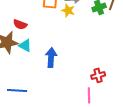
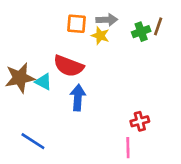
red semicircle: (20, 24) -> (69, 66), moved, size x1.6
blue line: (17, 90) -> (33, 141), turned 30

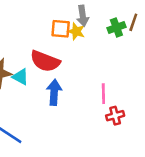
gray arrow: (107, 20) -> (83, 16), turned 84
orange square: (76, 24) -> (61, 29), moved
pink line: (128, 148) -> (103, 94), moved

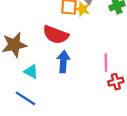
cyan triangle: (20, 77) -> (31, 72), moved

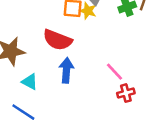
pink line: (106, 63) -> (114, 72), turned -42

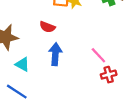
red semicircle: (58, 40) -> (47, 27), size x0.6

